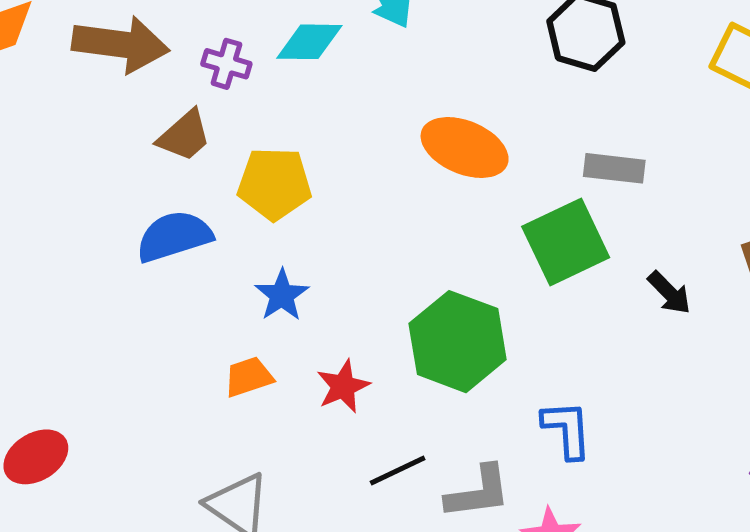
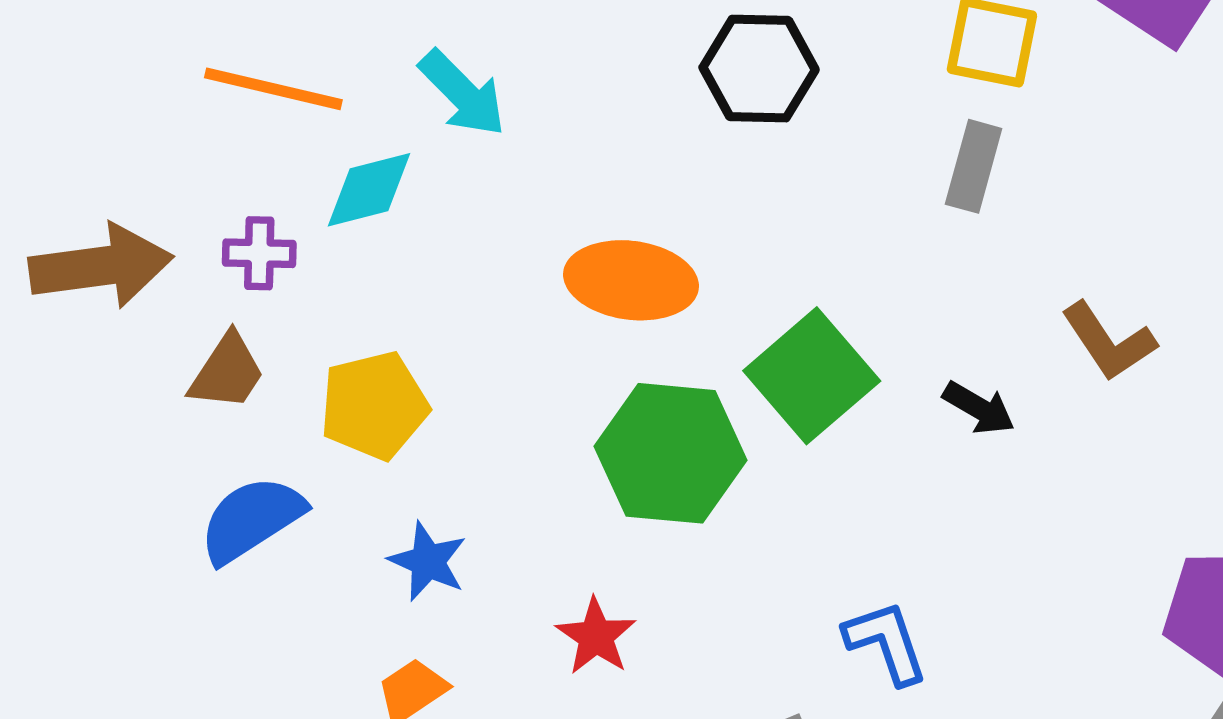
gray rectangle: (614, 168) -> (974, 166), moved, turned -66
green hexagon: (458, 342) -> (671, 453), moved
red star: (343, 386) -> (596, 636), moved

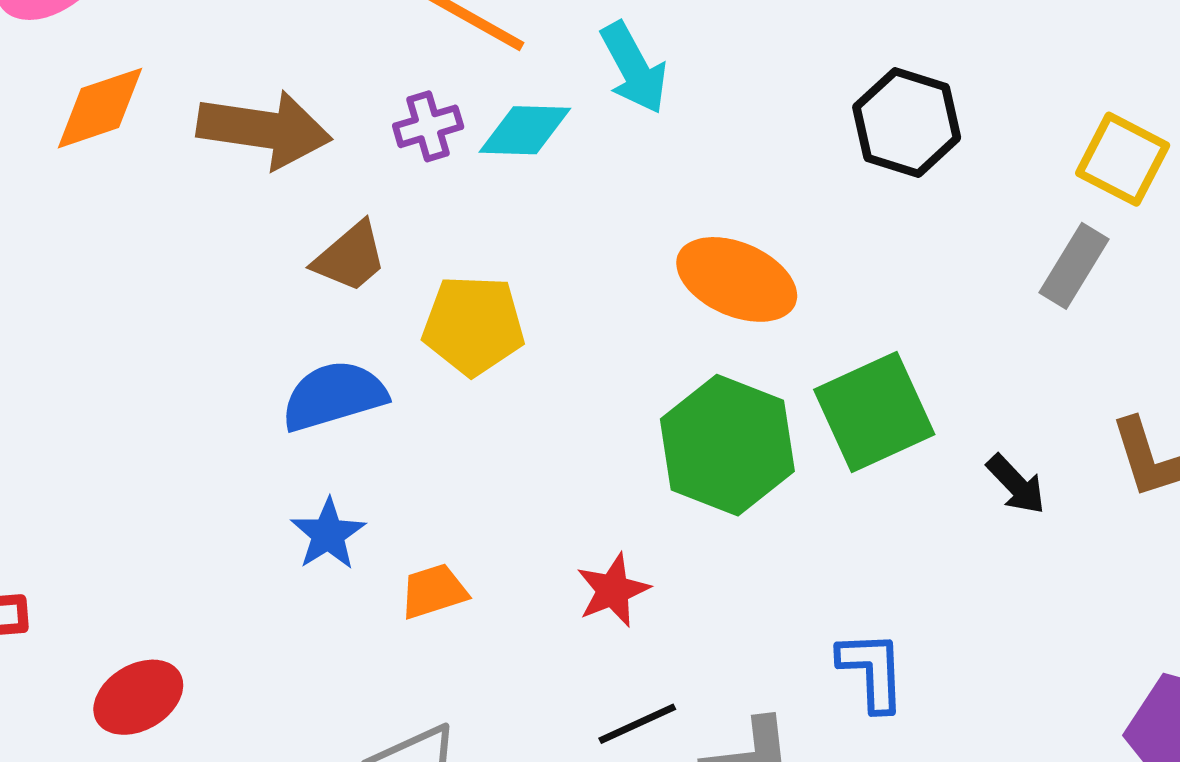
purple cross: (259, 253) -> (428, 126), moved, turned -34
blue star: (428, 561) -> (328, 534), moved

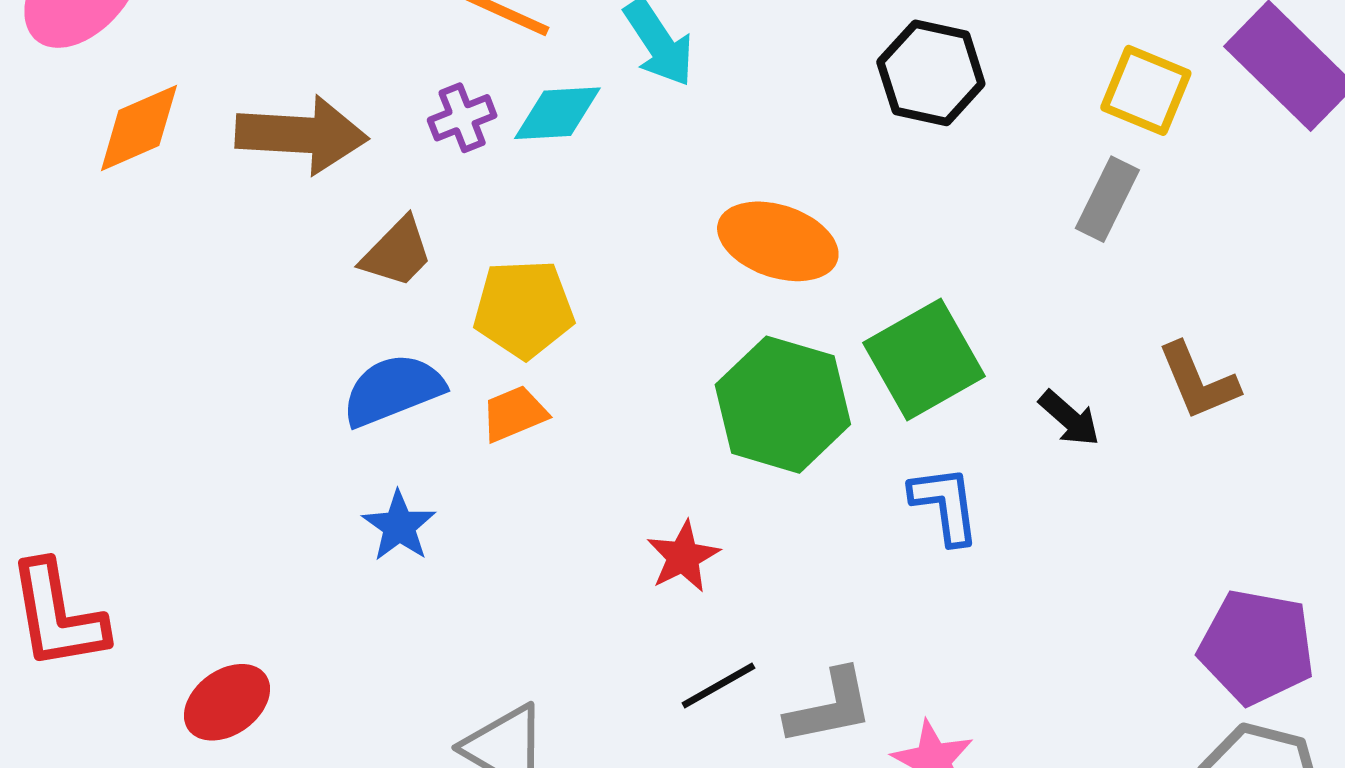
orange trapezoid: (434, 591) -> (514, 414), moved
blue L-shape: (872, 671) -> (945, 505), moved

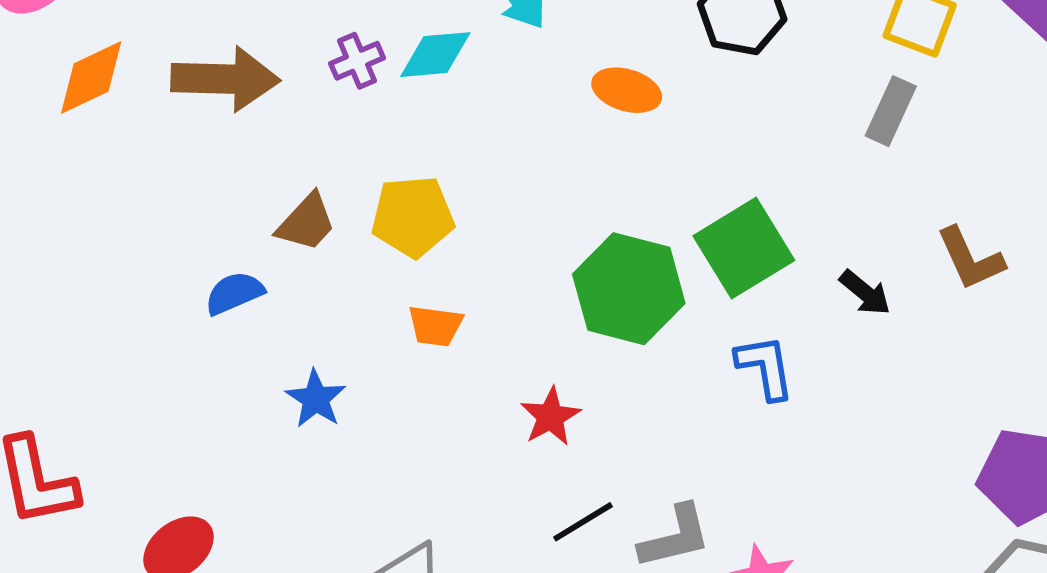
orange ellipse: (778, 241) -> (627, 90), moved, size x0.7
brown trapezoid: (397, 253) -> (306, 222), moved
blue semicircle: (393, 390) -> (234, 293), moved, size x0.7
orange trapezoid: (514, 414) -> (435, 326), moved, turned -148

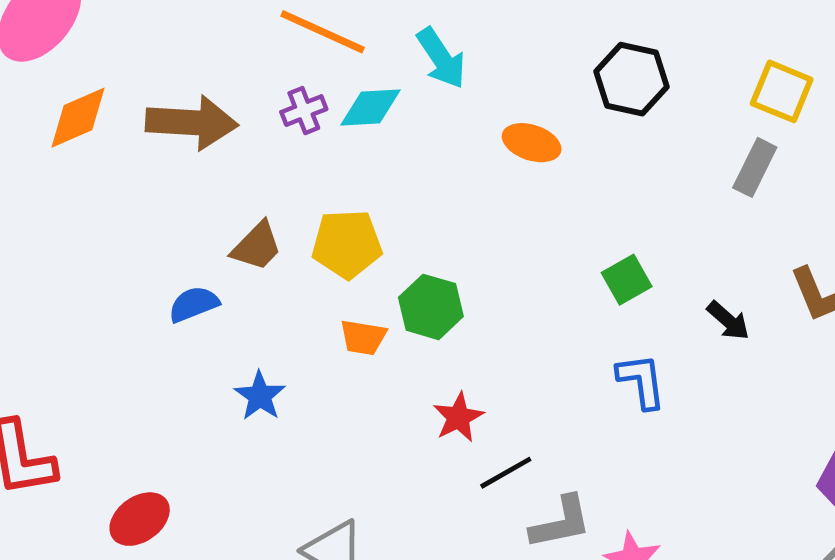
green square: (744, 248) -> (627, 280), size x0.6
green hexagon: (629, 289) -> (431, 307), moved, size x0.7
black line: (583, 522) -> (506, 473), moved

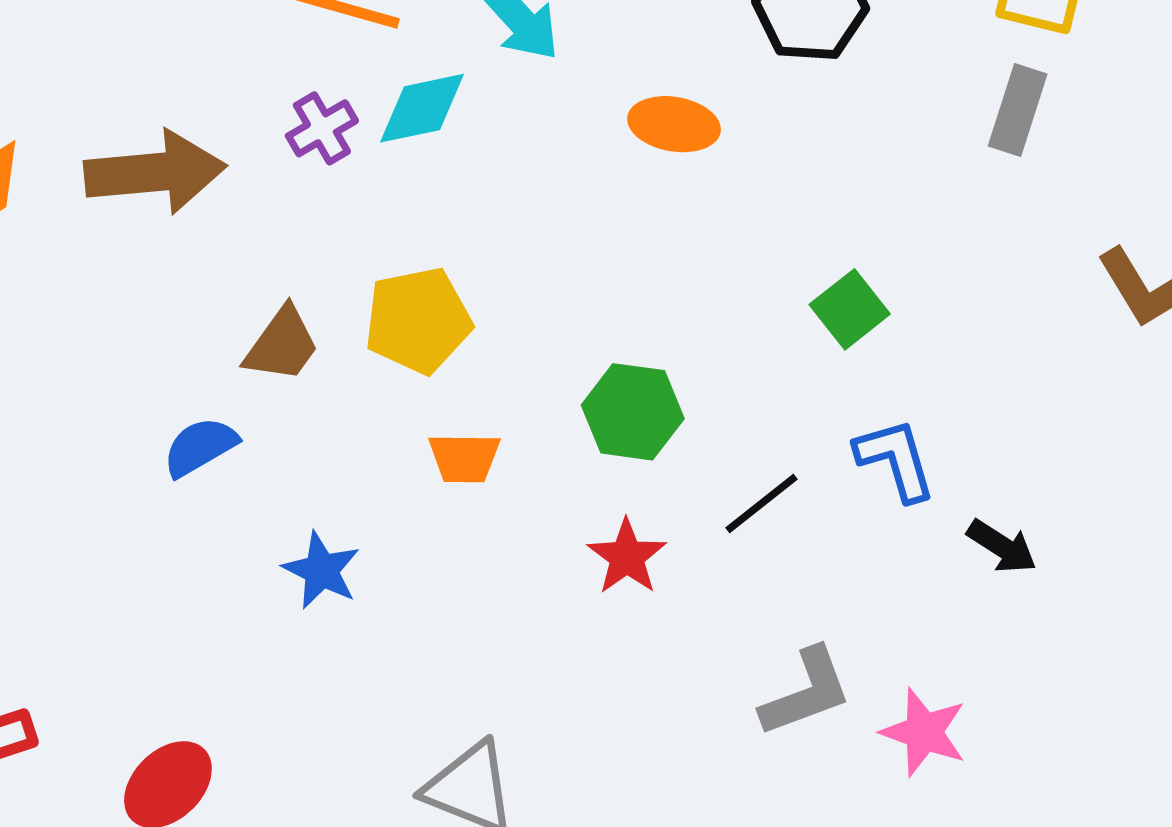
green hexagon: (431, 307) -> (633, 412), moved
black arrow: (728, 321) -> (1002, 546), moved
black line: (506, 473) -> (762, 504), moved

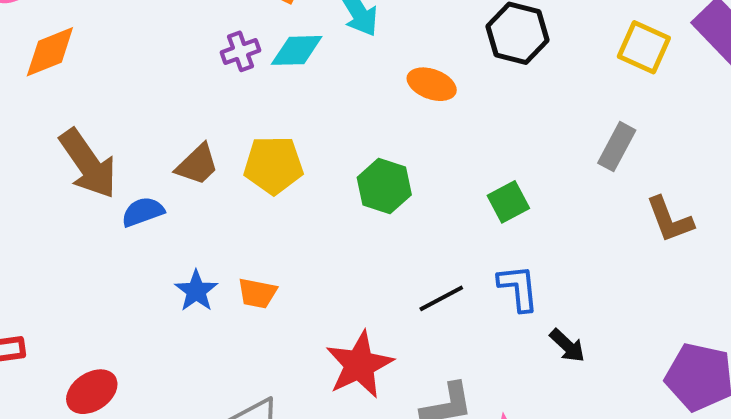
gray rectangle: (1018, 110) -> (617, 147), moved
brown arrow: (155, 172) -> (88, 164), moved, turned 50
green hexagon: (633, 412) -> (384, 186), moved
orange trapezoid: (464, 458) -> (257, 293), moved
red star: (627, 557) -> (359, 365), moved, size x1.6

